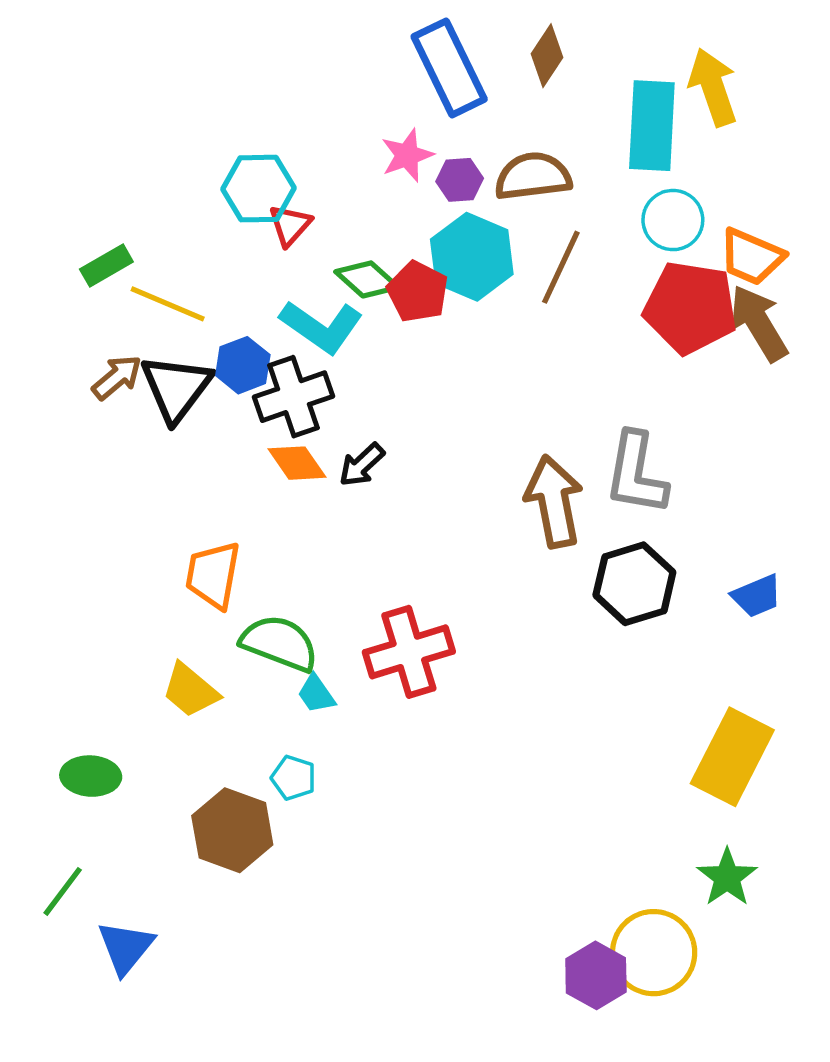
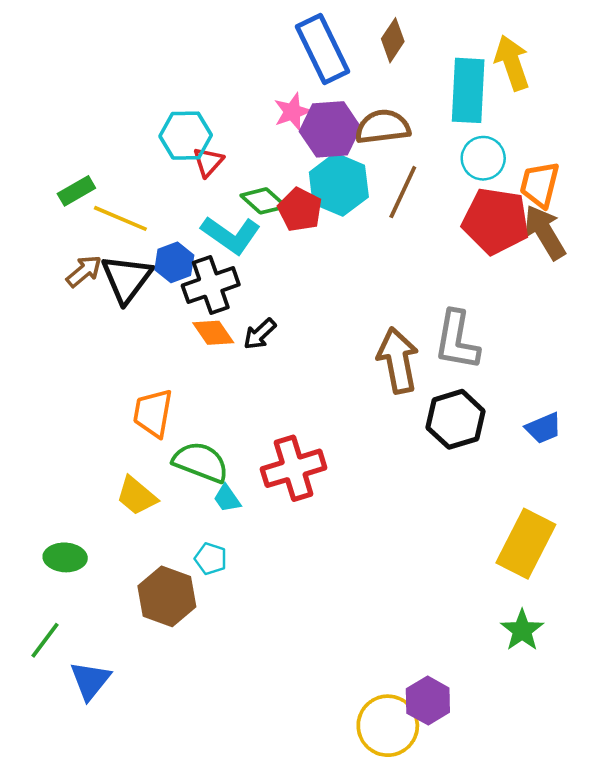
purple hexagon: (460, 180) -> (330, 129), size x1.8
orange trapezoid: (752, 257) -> (540, 185), turned 81
yellow circle: (654, 953) -> (388, 726), moved

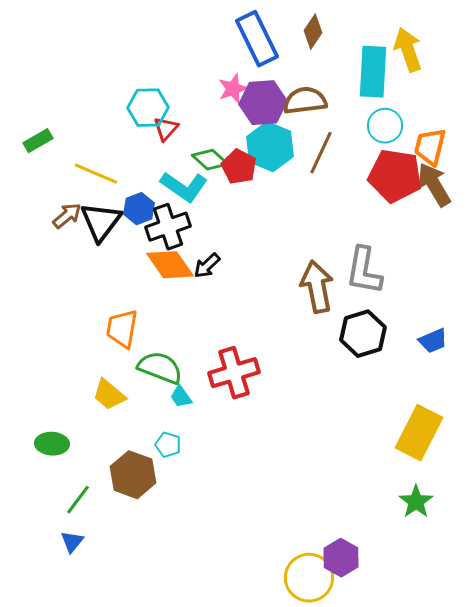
green rectangle: (76, 191) -> (38, 141), moved
orange diamond: (213, 333) -> (170, 265), size x1.4
green line: (45, 640) -> (78, 500), moved
blue triangle: (90, 680) -> (72, 542), size x0.7

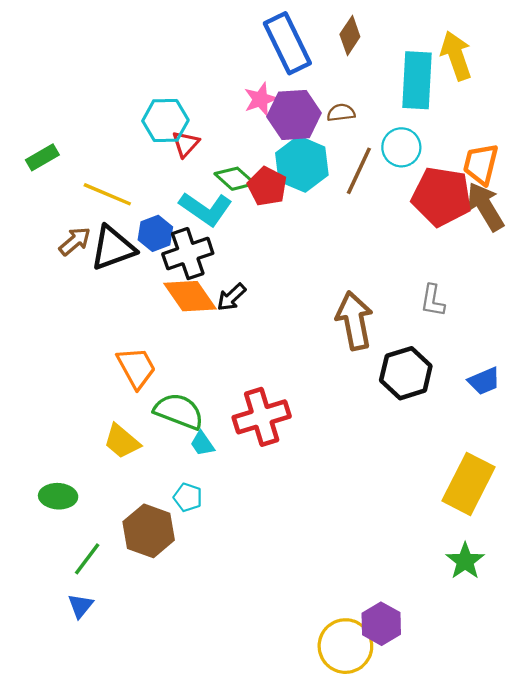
brown semicircle: (305, 101) -> (341, 113), size x0.6
cyan circle: (385, 126) -> (401, 147), moved
black triangle: (101, 222) -> (113, 248), turned 33
gray L-shape: (364, 271) -> (433, 301), moved, size x0.6
orange trapezoid: (122, 329) -> (136, 368), turned 141

